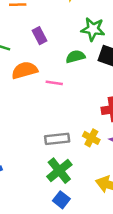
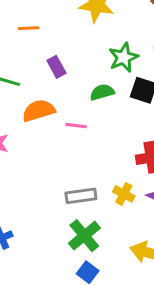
green star: (93, 29) -> (123, 57), turned -30

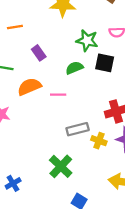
green star: (123, 57) -> (87, 40), turned -30
gray rectangle: (81, 196) -> (78, 129), moved
green cross: (84, 236) -> (61, 166), moved

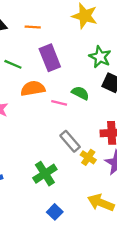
purple rectangle: (39, 53) -> (50, 58), size x1.6
green semicircle: (74, 68) -> (80, 93), moved, turned 36
gray rectangle: (78, 129) -> (70, 141), turned 50

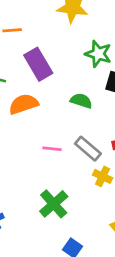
pink line: (59, 103) -> (52, 149), moved
gray rectangle: (70, 141) -> (88, 149), moved

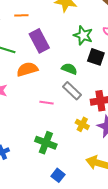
gray rectangle: (88, 149) -> (72, 91), moved
green cross: (54, 204) -> (46, 143), turned -30

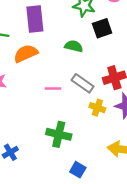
purple rectangle: (39, 41) -> (35, 19), turned 30
black square: (96, 57) -> (102, 28), turned -30
gray rectangle: (72, 91) -> (83, 83), moved

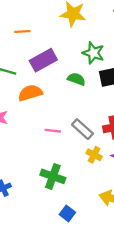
purple rectangle: (35, 19) -> (43, 60), turned 60
green semicircle: (74, 46) -> (76, 79), moved

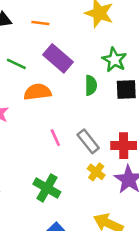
purple rectangle: (43, 60) -> (58, 58), turned 60
green semicircle: (76, 79) -> (91, 85), turned 60
pink line: (53, 131) -> (55, 138), turned 49

